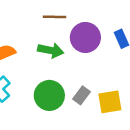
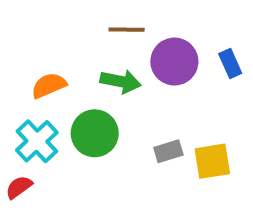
green circle: (49, 95) -> (95, 133), moved
gray rectangle: (82, 95) -> (168, 151), turned 36

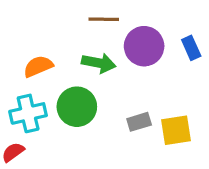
cyan cross: (37, 141) -> (28, 113), turned 30

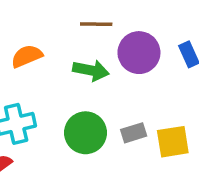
orange semicircle: (38, 66) -> (27, 56), moved
green circle: (77, 107) -> (86, 133), moved

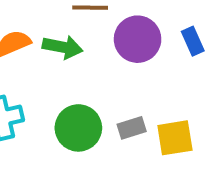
green arrow: (91, 70) -> (63, 47), moved

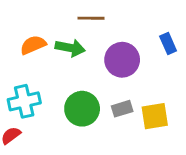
purple circle: (138, 39) -> (122, 60), moved

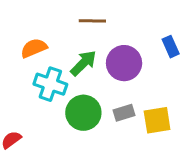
green arrow: (70, 48) -> (83, 63), moved, turned -56
cyan cross: (24, 101) -> (50, 84), moved, turned 32

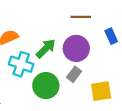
brown line: (92, 21) -> (81, 17), moved
gray rectangle: (124, 113) -> (74, 74), moved, turned -35

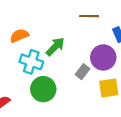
purple circle: (76, 48) -> (103, 57), moved
green circle: (46, 86) -> (43, 89), moved

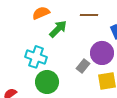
orange semicircle: (19, 36) -> (41, 13), moved
green arrow: (55, 47) -> (58, 29), moved

